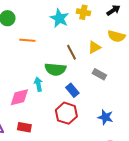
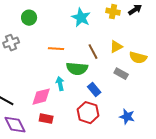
yellow cross: (83, 12) -> (113, 12), moved
yellow semicircle: (116, 36) -> (138, 58), moved
orange line: (27, 40) -> (56, 49), moved
red rectangle: (24, 127) -> (46, 119), moved

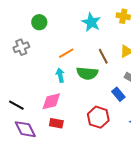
orange line: (56, 49) -> (66, 53), turned -35
cyan arrow: (60, 84) -> (60, 75), moved
blue rectangle: (94, 90) -> (118, 94), moved

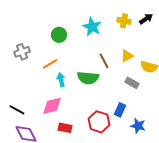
green circle: (39, 22) -> (59, 35), moved
orange line: (66, 53) -> (50, 64), moved
blue rectangle: (118, 94) -> (120, 110), moved, turned 64
red rectangle: (56, 123) -> (65, 128), moved

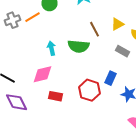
orange line: (50, 64) -> (32, 17), moved

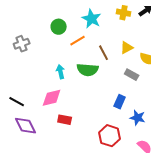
orange line: (32, 17) -> (78, 41), moved
red hexagon: (90, 90) -> (110, 136), moved

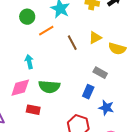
green semicircle: (88, 70) -> (49, 87), moved
gray rectangle: (132, 75) -> (100, 73), moved

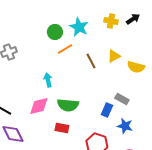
green circle: (27, 17) -> (55, 32), moved
gray rectangle: (100, 73) -> (122, 99), moved
red rectangle: (33, 110) -> (62, 128), moved

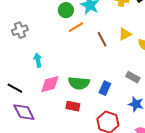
cyan arrow: (48, 80) -> (38, 60), moved
blue rectangle: (107, 110) -> (105, 88), moved

